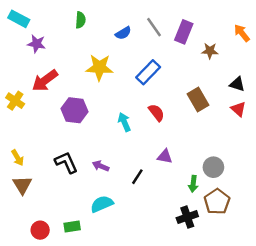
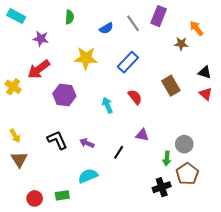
purple rectangle: (184, 32) -> (159, 16), moved
orange arrow: (242, 33) -> (197, 28), moved
purple star: (37, 44) -> (41, 39), moved

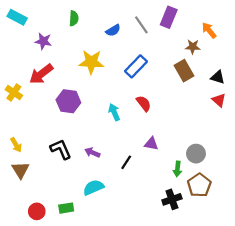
brown rectangle: (171, 86) -> (184, 71), moved

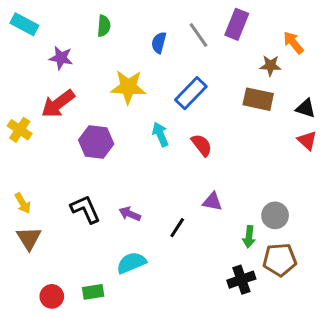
blue semicircle: (113, 30) -> (159, 43), turned 136
brown rectangle: (184, 71) -> (258, 99), turned -48
cyan arrow: (114, 112) -> (160, 134), moved
brown pentagon: (199, 185) -> (280, 260), turned 30

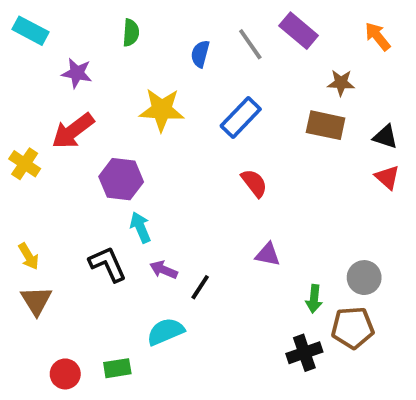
purple rectangle: (237, 24) -> (299, 31), turned -72
orange arrow: (293, 43) -> (378, 36), moved
cyan arrow: (160, 134) -> (140, 227), moved
gray circle: (275, 215) -> (364, 278), moved
black line: (177, 228) -> (200, 287), moved

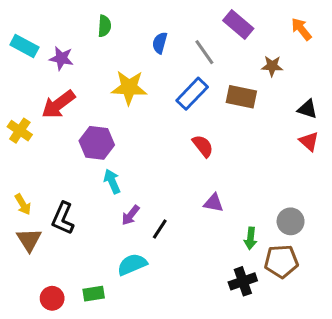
cyan rectangle: (31, 31) -> (24, 46), moved
gray line: (250, 44) -> (204, 52), moved
brown rectangle: (326, 125) -> (241, 97), moved
black L-shape: (108, 264) -> (63, 218), moved, turned -132
purple arrow: (164, 270) -> (131, 215), turned -75

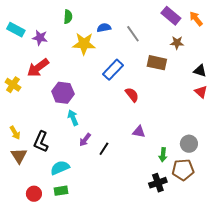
purple rectangle: (238, 24) -> (171, 16), moved
blue semicircle: (160, 43) -> (104, 28), turned 64
yellow star: (129, 88) -> (84, 44), moved
blue rectangle: (192, 94) -> (113, 70), moved
cyan semicircle: (132, 264) -> (60, 168), moved

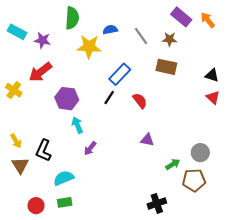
green semicircle: (68, 17) -> (72, 18), size x1.5
brown star: (177, 43) -> (170, 39), moved
black line: (104, 149) -> (109, 98), moved
green arrow: (163, 155) -> (173, 164), turned -128
black cross: (158, 183) -> (157, 203), moved

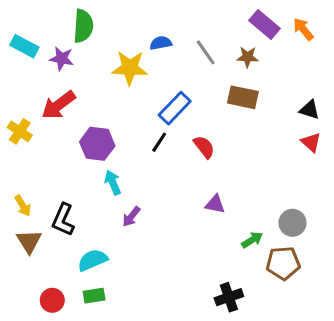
green semicircle: (72, 18) -> (83, 26), moved

